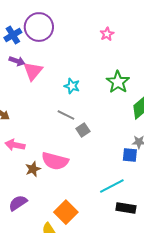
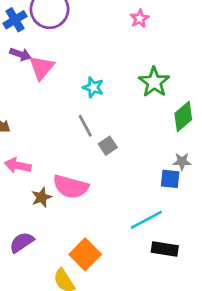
gray line: (66, 115) -> (85, 126), turned 36

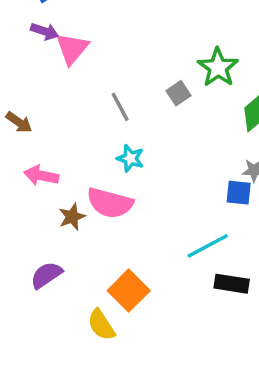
cyan star: (93, 87) -> (130, 158), moved
gray line: (85, 126) -> (120, 107), moved
gray square: (108, 146) -> (178, 93), moved

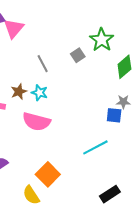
cyan star: (130, 158) -> (39, 93), moved
brown star: (72, 217) -> (19, 92), moved
black rectangle: (232, 284) -> (110, 194), moved, turned -42

